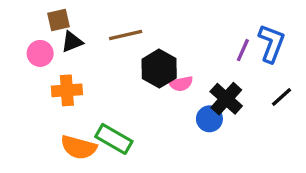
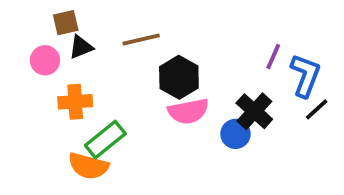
blue L-shape: (271, 43) -> (305, 75), moved
pink semicircle: (181, 84) -> (188, 111), moved, size x1.5
green rectangle: (114, 139) -> (105, 140), moved, turned -69

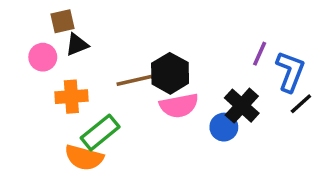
brown line: (141, 40) -> (134, 80), moved

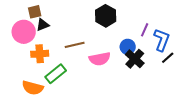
pink circle: (43, 57) -> (24, 32), size x1.5
black hexagon: (170, 73) -> (106, 16), moved
blue circle: (224, 127) -> (128, 47), moved
orange semicircle: (84, 158) -> (33, 88), moved

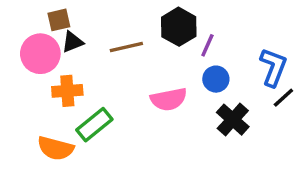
purple line: (145, 30) -> (207, 45), moved
brown line: (75, 45) -> (126, 47), moved
black cross: (135, 59) -> (233, 120), moved

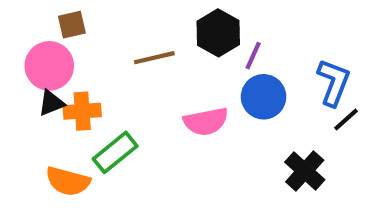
black triangle: (72, 42) -> (51, 103), moved
blue circle: (216, 79) -> (264, 97), size x1.4
black cross: (233, 120) -> (305, 171), moved

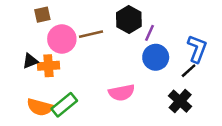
pink circle: (49, 66) -> (62, 39), moved
black line: (346, 119) -> (189, 71), moved
pink semicircle: (206, 121) -> (122, 93), moved
green rectangle: (115, 152) -> (64, 105), moved

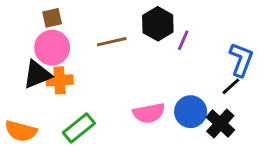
pink circle: (62, 39) -> (52, 48), moved
blue circle: (156, 57) -> (191, 112), moved
black triangle: (30, 61) -> (37, 74), size x1.5
orange semicircle: (40, 107) -> (21, 131), moved

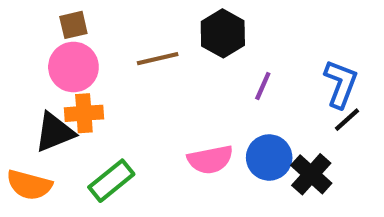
purple line: (183, 40) -> (263, 86), moved
black triangle: (37, 74) -> (55, 132), moved
black line: (231, 86) -> (347, 120), moved

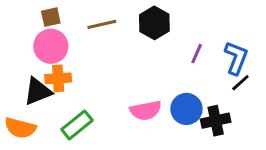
brown line: (158, 59) -> (102, 24), moved
purple line: (263, 86) -> (197, 54), moved
black cross: (311, 174) -> (216, 121), turned 36

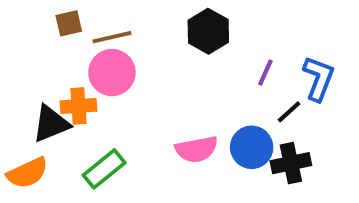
brown line: (102, 24) -> (112, 37), moved
pink circle: (51, 46) -> (112, 73), moved
black line: (240, 83) -> (289, 112), moved
orange semicircle: (20, 128) -> (27, 173), turned -40

